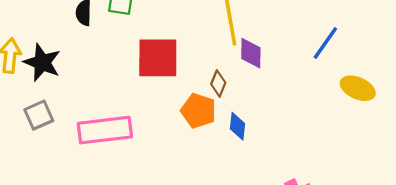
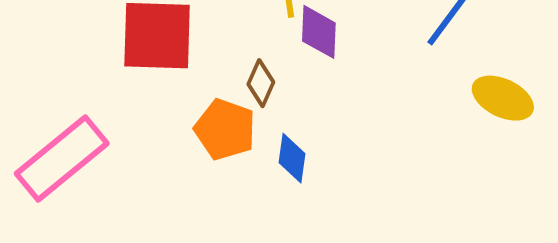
pink rectangle: (105, 130) -> (62, 158), turned -34

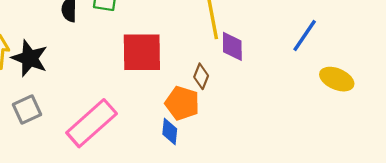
blue diamond: (292, 158) -> (170, 132), moved

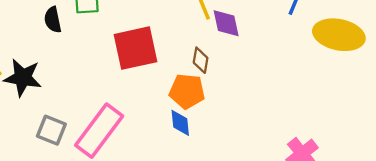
yellow ellipse: (337, 79) -> (339, 35), size x1.4
gray square: (27, 110) -> (51, 130), moved, turned -32

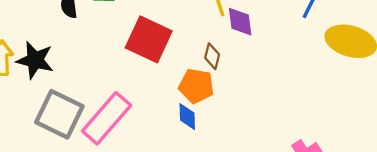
red square: (136, 48) -> (149, 39), turned 33
gray square: (51, 130) -> (59, 114), size x1.6

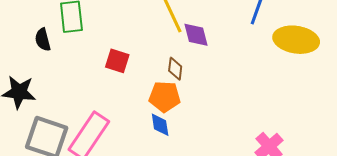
red square: (149, 39) -> (117, 61), size x0.6

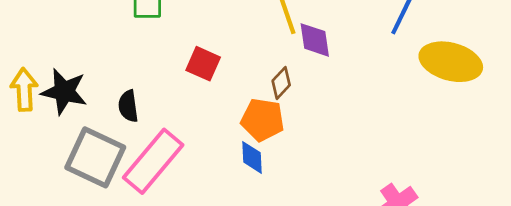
black semicircle: (43, 40) -> (128, 106), moved
brown diamond: (175, 69) -> (281, 83), turned 30

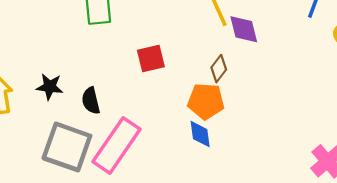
red square: (203, 64) -> (151, 59), turned -32
black star: (64, 92) -> (50, 87), moved, size x0.7

